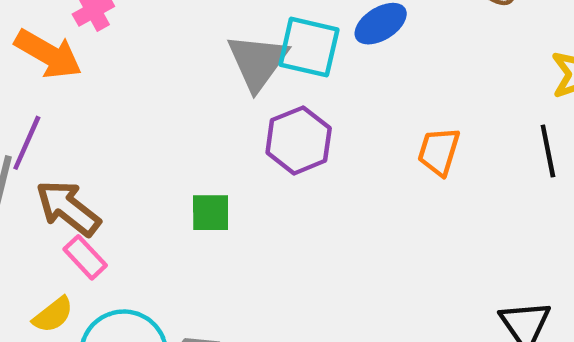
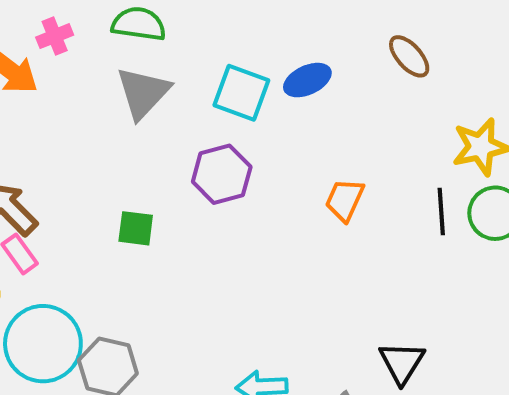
gray triangle: (258, 62) -> (143, 93), moved

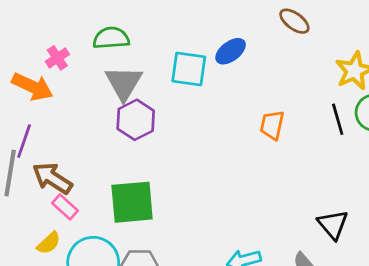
purple hexagon: (222, 174) -> (136, 120), moved
green square: (136, 228) -> (132, 202), moved, size x1.8

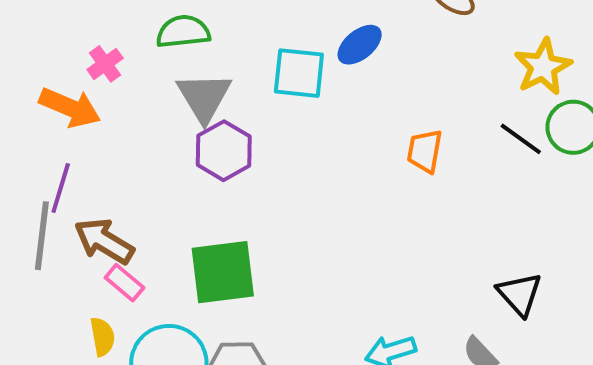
black line: (338, 119) -> (521, 139), turned -36
yellow semicircle: (49, 243) -> (102, 337), turned -55

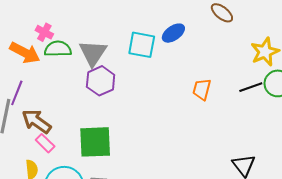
green semicircle: (183, 32) -> (58, 49), moved
pink cross: (105, 64) -> (44, 32), turned -30
black line: (521, 139) -> (251, 87), turned -60

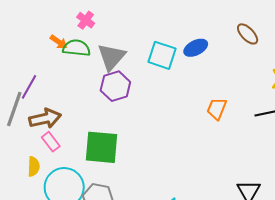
pink cross: (44, 32) -> (86, 20), moved
orange arrow: (25, 53) -> (59, 42), moved, size x0.6
brown arrow: (37, 121) -> (45, 118), turned 124

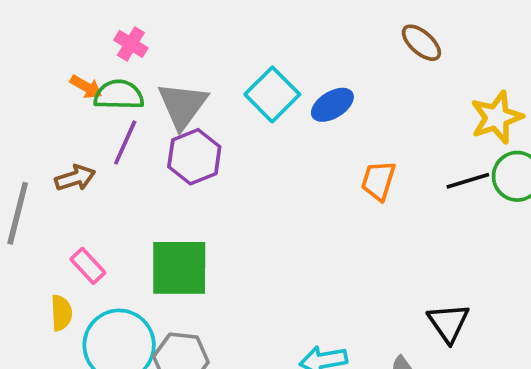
blue ellipse: (196, 48) -> (332, 105), moved
cyan square: (162, 55) -> (272, 94), turned 32
purple line: (29, 87) -> (125, 142), moved
brown arrow: (45, 118) -> (75, 178), moved, size x0.7

